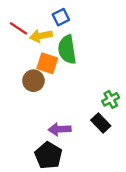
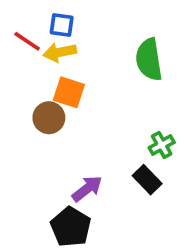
blue square: (61, 17) -> (62, 25), moved, turned 35
green semicircle: (67, 50) -> (149, 60), moved
purple arrow: (60, 129) -> (87, 189), turned 145

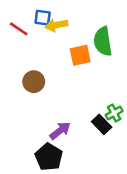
yellow arrow: (60, 52) -> (56, 25), moved
orange square: (69, 92) -> (80, 55), moved, turned -30
green cross: (162, 145) -> (114, 113), moved

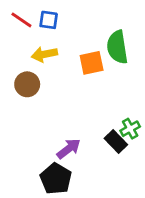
yellow arrow: (56, 25) -> (44, 54), moved
red line: (19, 29) -> (21, 20), moved
brown circle: (34, 82) -> (27, 84), moved

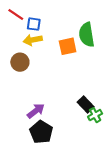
blue square: (49, 20) -> (34, 24), moved
green cross: (130, 129) -> (95, 115), moved
purple arrow: (69, 149) -> (36, 111), moved

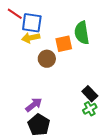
blue square: (34, 24) -> (32, 23), size x1.5
brown circle: (20, 62) -> (47, 59), moved
black rectangle: (86, 104) -> (90, 94), moved

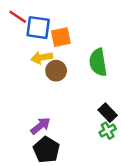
green semicircle: (82, 33) -> (98, 62), moved
yellow arrow: (31, 38) -> (42, 58), moved
orange square: (64, 44) -> (61, 37), moved

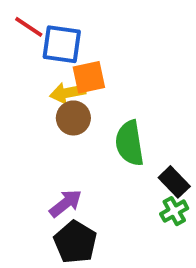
orange square: (61, 37) -> (89, 77), moved
green semicircle: (98, 62) -> (130, 143), moved
brown circle: (56, 71) -> (73, 118), moved

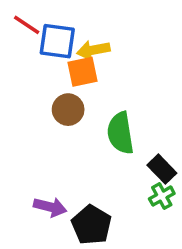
yellow arrow: (68, 93) -> (93, 50), moved
purple arrow: (66, 203) -> (50, 207), moved, turned 52
black pentagon: (75, 242) -> (92, 225), moved

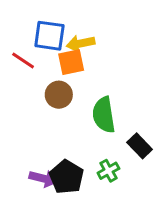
red line: (27, 25) -> (23, 61), moved
green cross: (162, 196) -> (108, 171), moved
black pentagon: (92, 225) -> (67, 177), moved

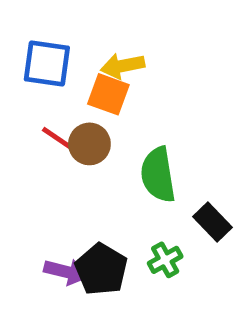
blue square: (49, 36) -> (47, 64), moved
red line: (23, 61) -> (59, 139), moved
orange square: (71, 62) -> (108, 94), turned 32

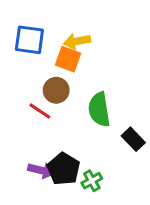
red line: (59, 139) -> (40, 111), moved
green cross: (165, 260) -> (92, 181), moved

